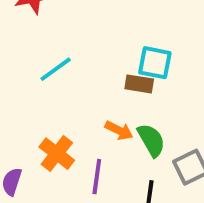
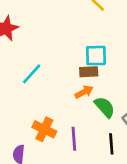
orange arrow: (119, 130) -> (84, 92), moved, turned -42

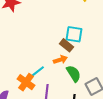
brown rectangle: (89, 72) -> (66, 45), turned 32
cyan line: (32, 74) -> (36, 72), moved

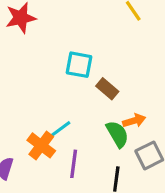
cyan square: (74, 34) -> (79, 65), moved
orange arrow: (60, 60) -> (134, 121), moved

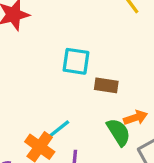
brown rectangle: (107, 89) -> (106, 85), turned -30

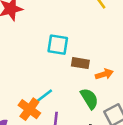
orange arrow: (135, 118) -> (104, 74), moved

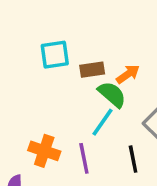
cyan line: (43, 97) -> (103, 122), moved
green semicircle: (89, 99) -> (112, 94), moved

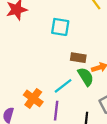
cyan square: (55, 55) -> (60, 27), moved
cyan line: (103, 122) -> (63, 86), moved

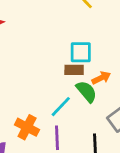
cyan square: (60, 27) -> (81, 52), moved

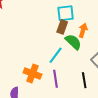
brown rectangle: (74, 70) -> (62, 27), turned -64
orange arrow: (101, 78) -> (83, 30), turned -40

